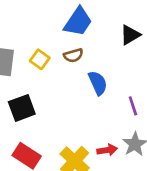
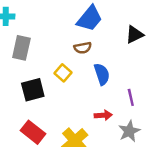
yellow square: (40, 59) -> (63, 73), moved
red arrow: (107, 150) -> (103, 115), moved

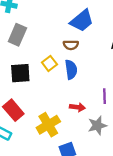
blue semicircle: (102, 74) -> (71, 70), moved

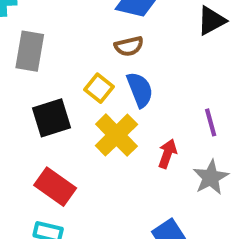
red arrow: (77, 107) -> (167, 154), turned -64
yellow cross: (48, 125) -> (116, 135), moved

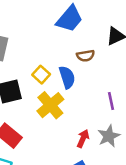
brown semicircle: (129, 46) -> (86, 56), moved
red arrow: (167, 154) -> (83, 139), moved

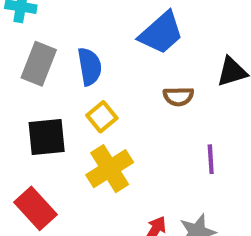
blue semicircle: (67, 77) -> (90, 67), moved
purple line: (111, 101) -> (211, 159), moved

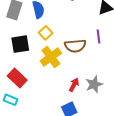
brown semicircle: (178, 96) -> (75, 46), moved, size x1.5
purple line: (211, 159) -> (99, 37), moved

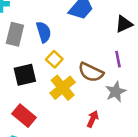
brown semicircle: (75, 46) -> (91, 72), turned 35
gray star: (94, 84) -> (116, 92), moved

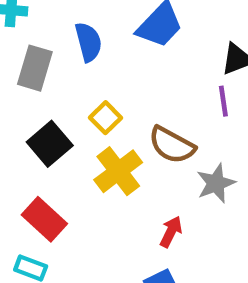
blue semicircle: (44, 32) -> (88, 42), moved
purple line: (118, 59) -> (223, 101), moved
black square: (25, 75) -> (50, 144), turned -30

